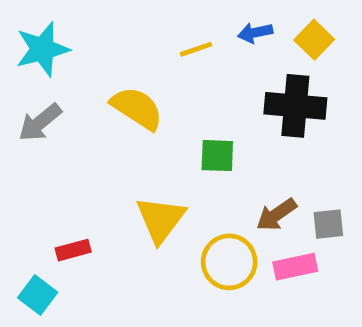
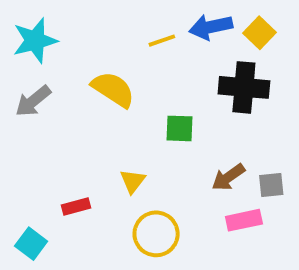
blue arrow: (255, 33) -> (211, 27), size x1.5
yellow triangle: (161, 219) -> (133, 181), size x0.6
red rectangle: (73, 250) -> (76, 207), moved
yellow circle: (229, 262) -> (156, 234), moved

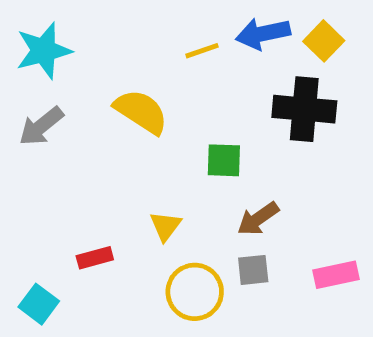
brown arrow: (228, 177) -> (258, 219), moved
gray square: (271, 185) -> (253, 270), moved
pink rectangle: (244, 220) -> (336, 275), moved

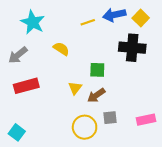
cyan star: (44, 51) -> (33, 22), moved, turned -30
yellow semicircle: (141, 112) -> (61, 49), size x0.7
brown arrow: (258, 219) -> (96, 95), moved
yellow triangle: (165, 226) -> (75, 88), moved
red rectangle: (95, 258) -> (26, 86), moved, size x1.6

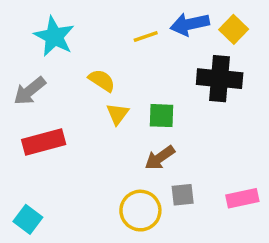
yellow triangle: (75, 88) -> (118, 114), moved

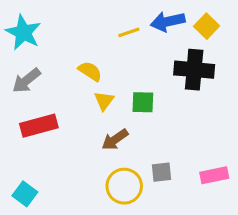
cyan star: (54, 36) -> (23, 32), moved
brown arrow: (160, 158) -> (115, 140), moved

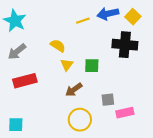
gray square: (161, 172) -> (108, 100), moved
pink rectangle: (214, 175) -> (125, 113), moved
cyan square: (25, 194) -> (16, 125), turned -35

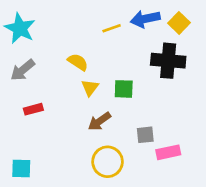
red rectangle: (25, 81) -> (33, 109), size x0.6

